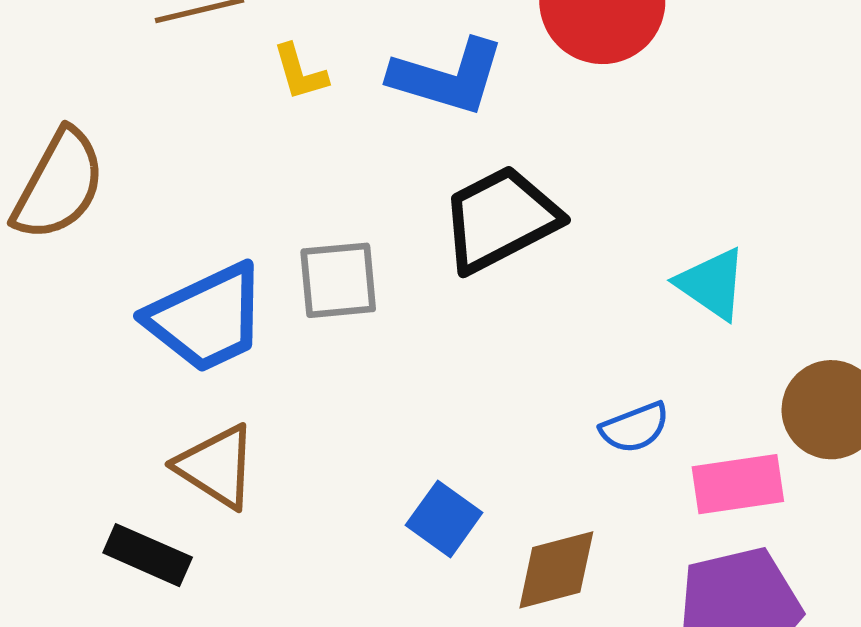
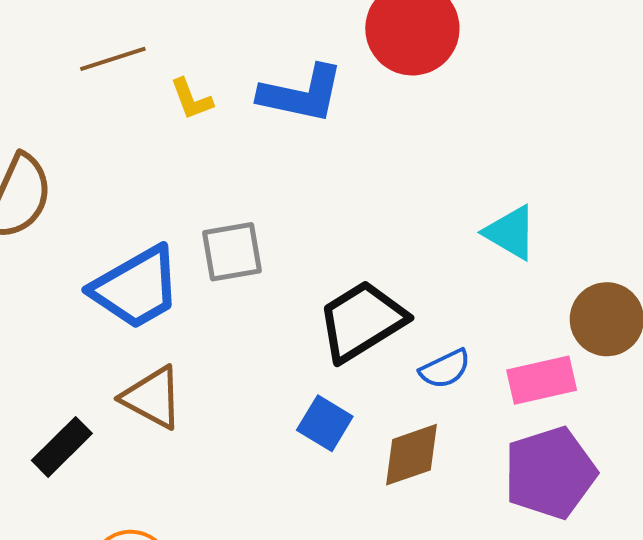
black trapezoid: (500, 219) -> (362, 321), moved
blue semicircle: (635, 428) -> (445, 369), moved
black rectangle: (148, 555) -> (62, 447), moved, turned -64

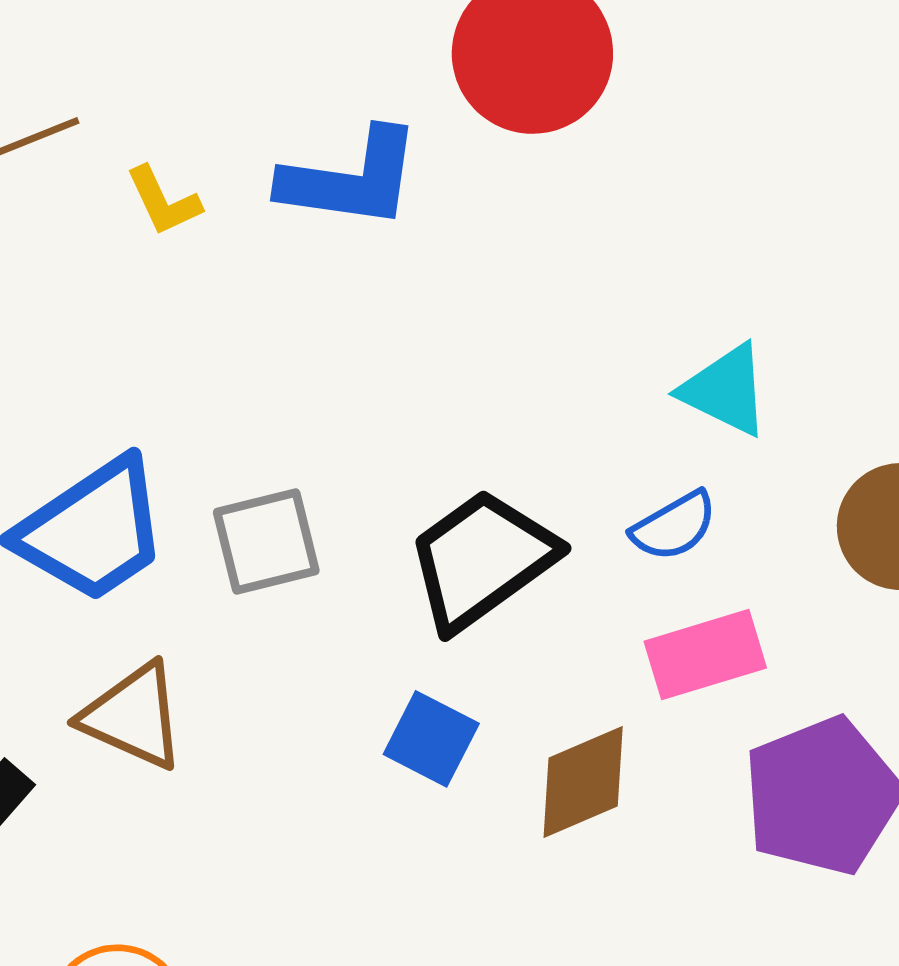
gray square: (232, 252) -> (266, 542), moved
blue semicircle: (445, 369) -> (674, 526), moved
pink rectangle: (542, 380) -> (705, 655), moved

